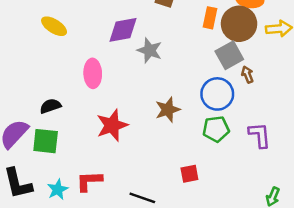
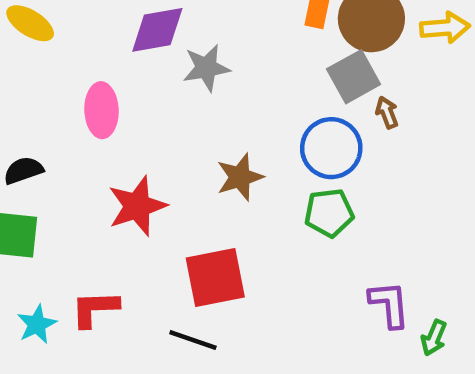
gray star: (150, 50) -> (206, 68), turned -30
purple L-shape: (260, 135) -> (389, 304), moved
red square: (189, 174) -> (215, 277), moved, size x1.8

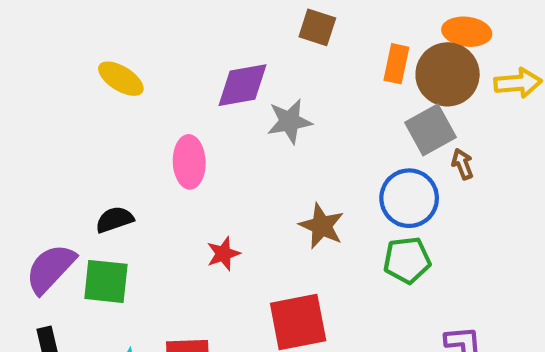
brown star: (240, 177) -> (322, 226), turned -30
red star: (137, 206) -> (223, 254), size x0.6

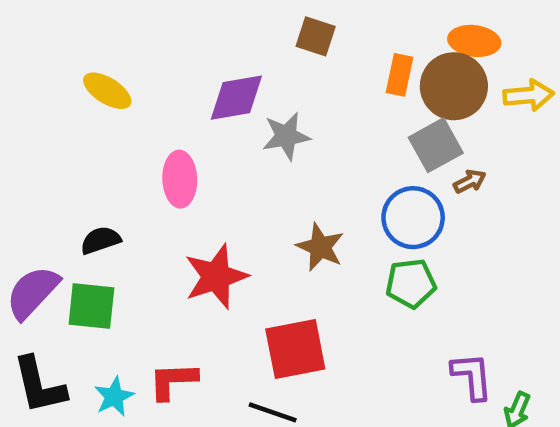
brown arrow: (462, 164) -> (470, 181), turned 84
red star: (223, 254) -> (216, 277), size x1.8

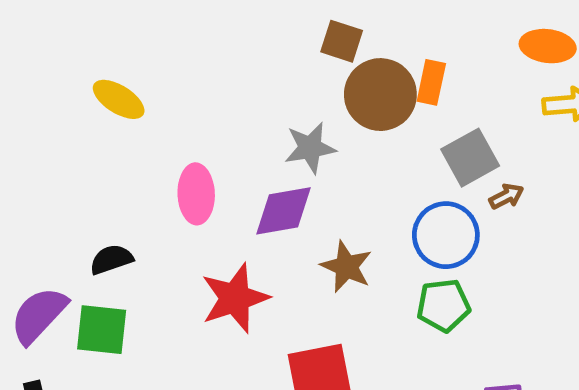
orange ellipse: (474, 41) -> (548, 46), moved
brown circle: (454, 86) -> (380, 95), moved
purple diamond: (236, 98) -> (283, 211), moved

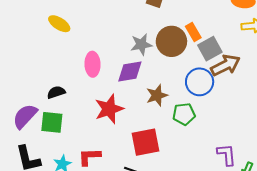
orange rectangle: (431, 82) -> (193, 32), moved, turned -42
brown circle: (380, 95) -> (171, 41), moved
brown arrow: (506, 196) -> (226, 65), size x2.0
brown star: (346, 267) -> (157, 95), turned 30
green pentagon: (443, 305) -> (184, 114), moved

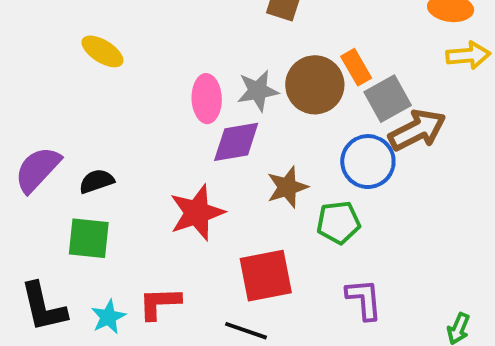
pink ellipse: (92, 64) -> (207, 99), moved
purple semicircle: (25, 116) -> (38, 169), moved
purple L-shape: (227, 155) -> (364, 299), moved

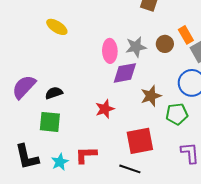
brown circle: (315, 85) -> (165, 44), size x0.6
red star: (197, 213) -> (105, 109), size x0.7

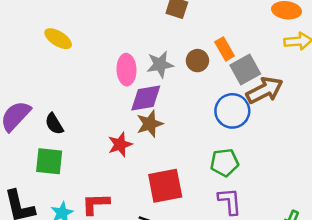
black semicircle: (54, 93) -> (54, 124), turned -102
brown star: (151, 96) -> (150, 124), moved
green pentagon: (177, 114) -> (225, 163), moved

